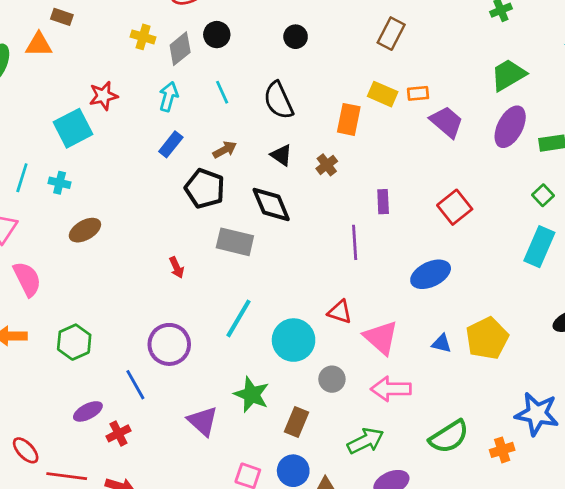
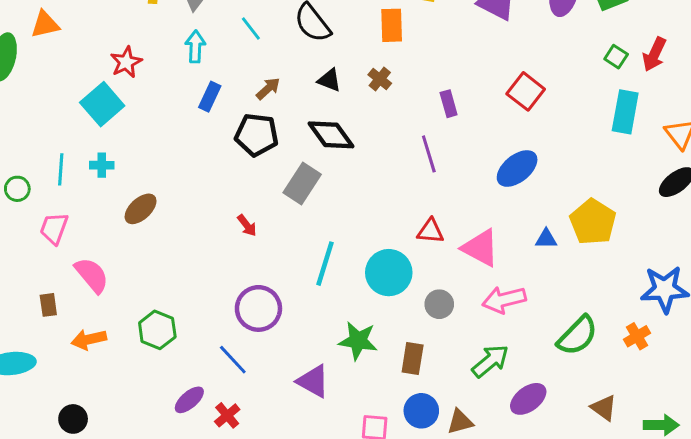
gray rectangle: (235, 242) -> (302, 183), turned -57

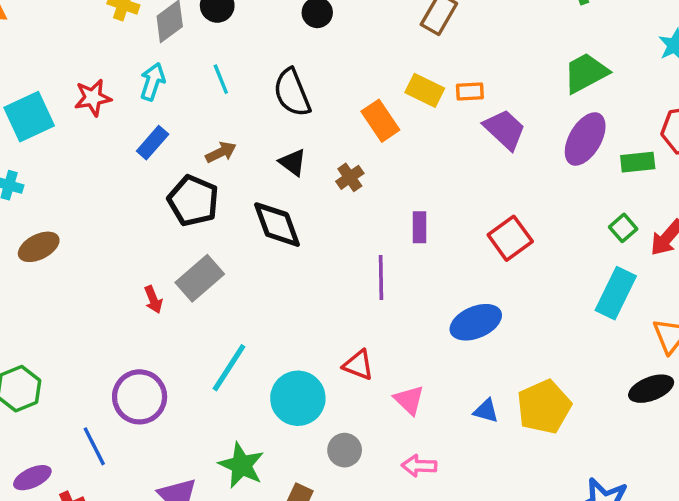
orange rectangle: (392, 25) -> (380, 121), turned -48
red star: (126, 62) -> (93, 98), moved
gray rectangle: (302, 183) -> (200, 278), moved
pink triangle: (481, 248) -> (409, 400), size x0.7
pink arrow: (504, 300) -> (419, 466), size x0.7

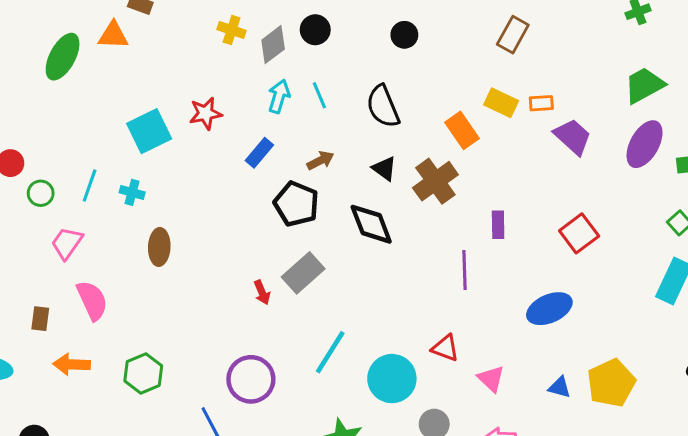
cyan arrow: (152, 82) -> (279, 96), moved
brown cross: (350, 177) -> (435, 181), size x1.8
brown ellipse: (39, 247) -> (159, 247), turned -60

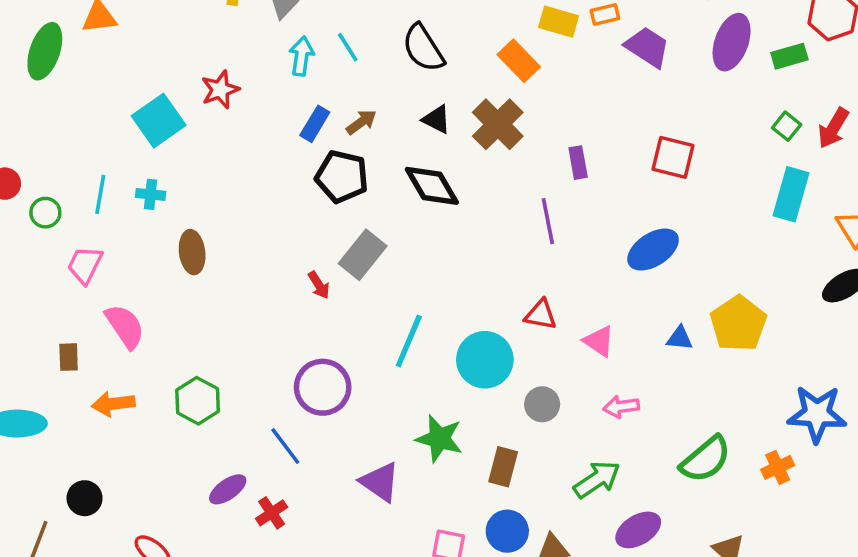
blue rectangle: (259, 153) -> (315, 124), moved
red square: (579, 233) -> (673, 157), turned -30

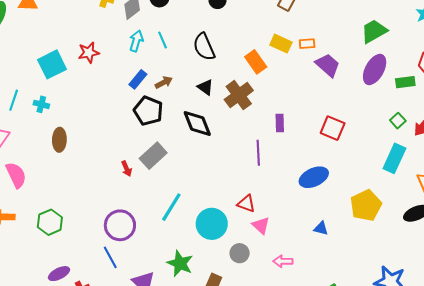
yellow pentagon: (738, 324) -> (366, 205), moved
pink triangle: (599, 341) -> (261, 225), moved
blue line: (285, 446) -> (110, 257), moved

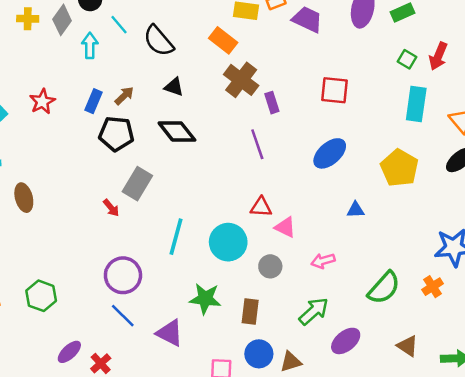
cyan line: (163, 40) -> (119, 25), moved
cyan arrow: (136, 41) -> (90, 46), moved
red star: (89, 53) -> (42, 102), moved
brown cross: (239, 95) -> (241, 80), moved

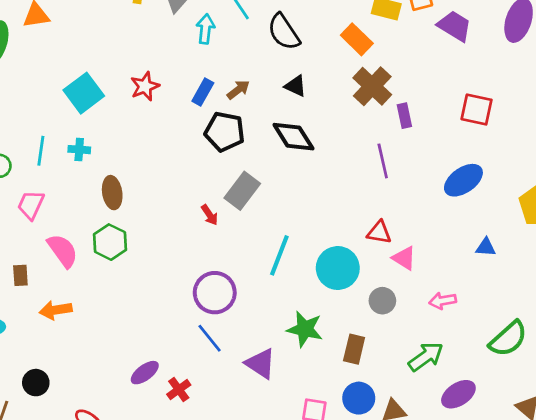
green hexagon: (41, 296) -> (110, 242), moved

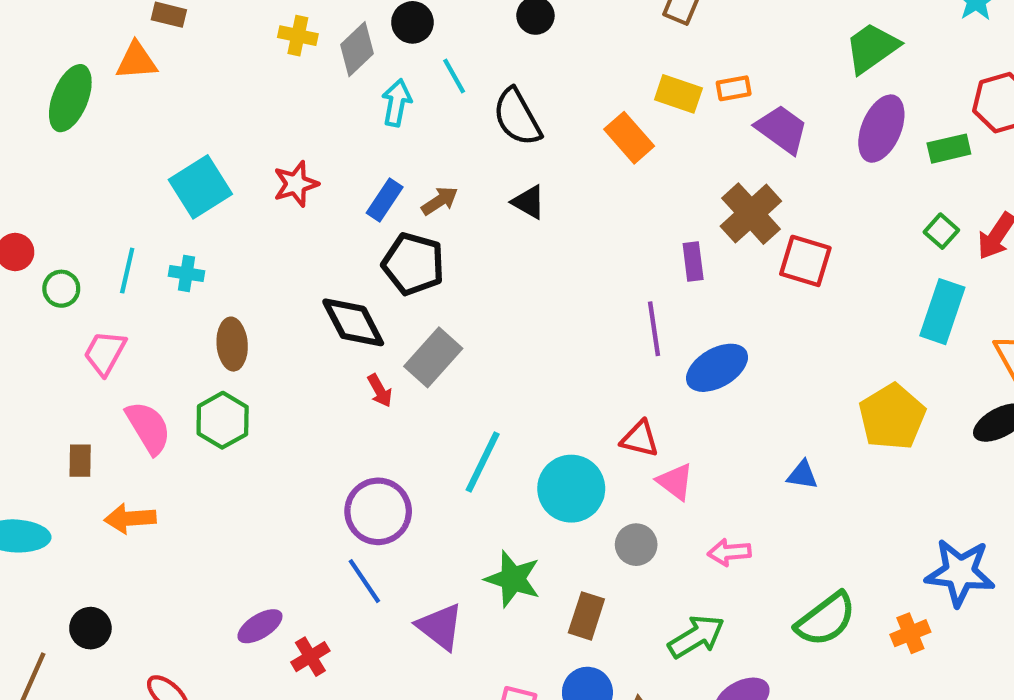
brown cross: (372, 86) -> (751, 214), moved
black diamond: (293, 137) -> (353, 322), moved
blue ellipse: (463, 180) -> (717, 368), moved

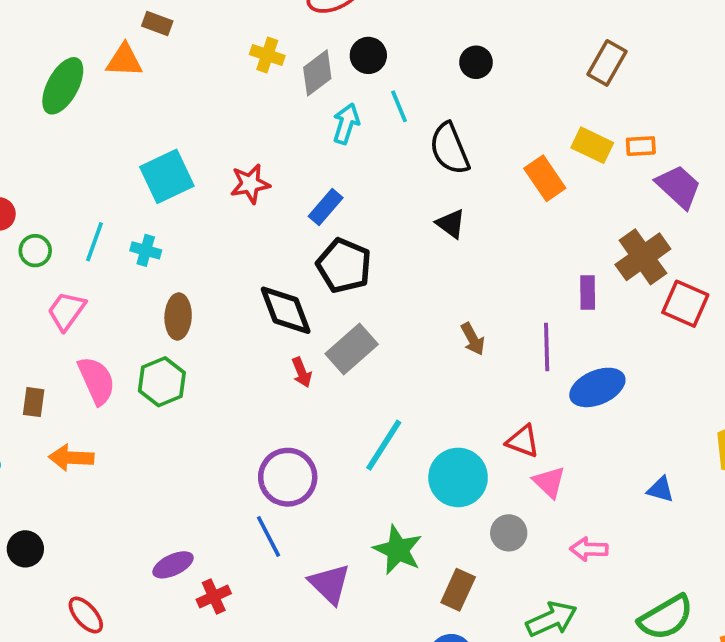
brown arrow: (440, 201) -> (473, 339), moved, turned 88

